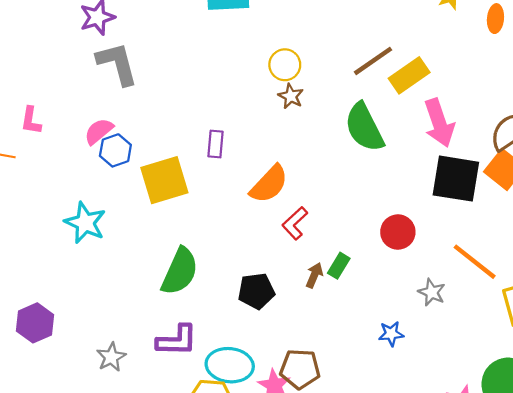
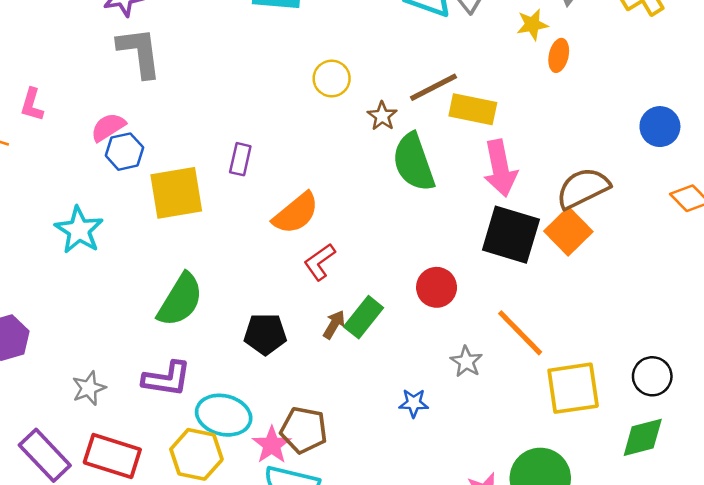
orange ellipse: (495, 19) -> (559, 55), moved
yellow rectangle: (409, 75) -> (473, 109), turned 39
brown star: (291, 96) -> (382, 116), moved
green rectangle: (339, 266) -> (364, 317), size x1.4

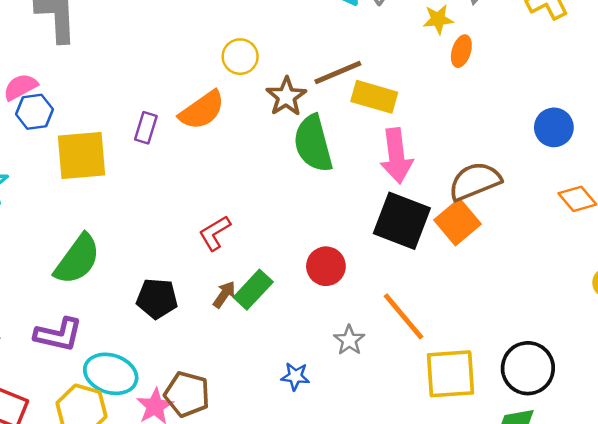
brown star: (382, 116) -> (286, 97), size x1.4
orange semicircle: (296, 213) -> (202, 110), moved
black circle: (652, 376) -> (528, 368), size x1.4

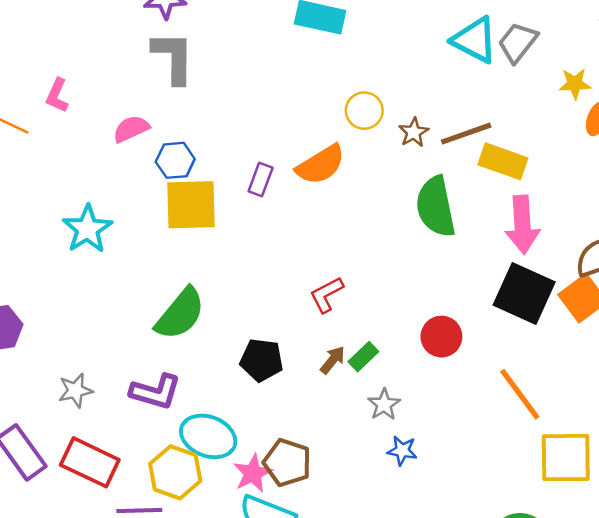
brown star: (286, 97) -> (414, 132), moved, size x0.7
blue hexagon: (34, 112) -> (175, 160), moved
green rectangle: (253, 290) -> (363, 357), size x0.7
gray star: (349, 340) -> (384, 404), moved

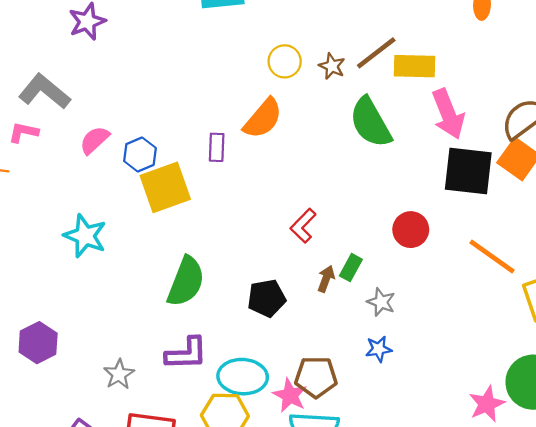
gray L-shape: (173, 57) -> (44, 92), moved, turned -33
pink L-shape: (57, 96) -> (23, 132), turned 96
blue star: (402, 451) -> (379, 349), moved

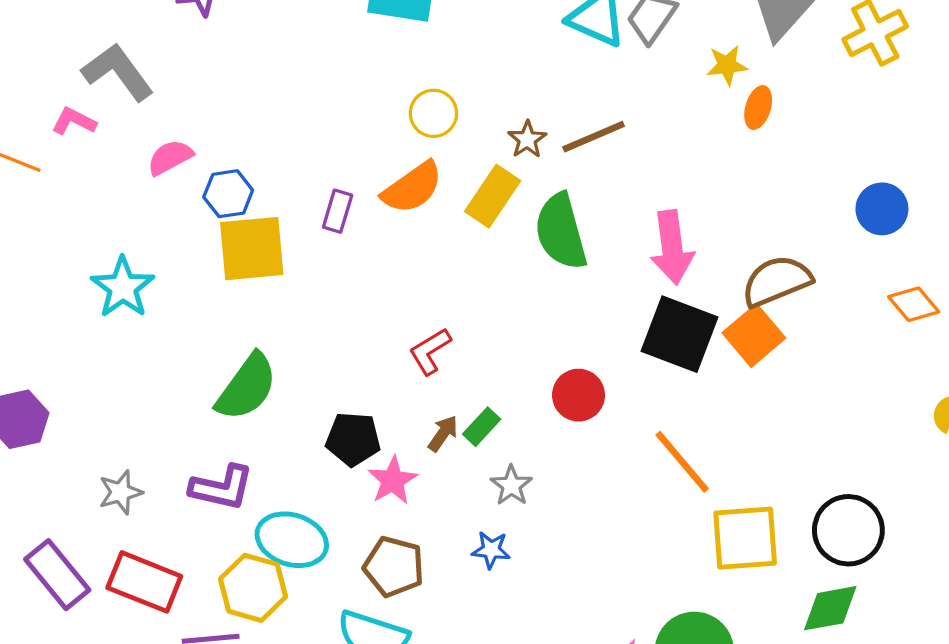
yellow circle: (285, 61) -> (433, 113), moved
yellow rectangle: (415, 66) -> (493, 196), moved, turned -72
pink star: (290, 395) -> (393, 480), moved

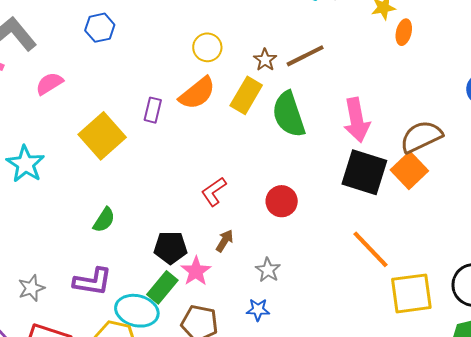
blue hexagon: (228, 194) -> (100, 28), moved
yellow square: (252, 249) -> (102, 136), turned -33
green semicircle: (247, 387) -> (104, 220), size x0.6
red circle: (579, 395) -> (282, 201), moved
green rectangle: (482, 427) -> (162, 287), moved, size x1.4

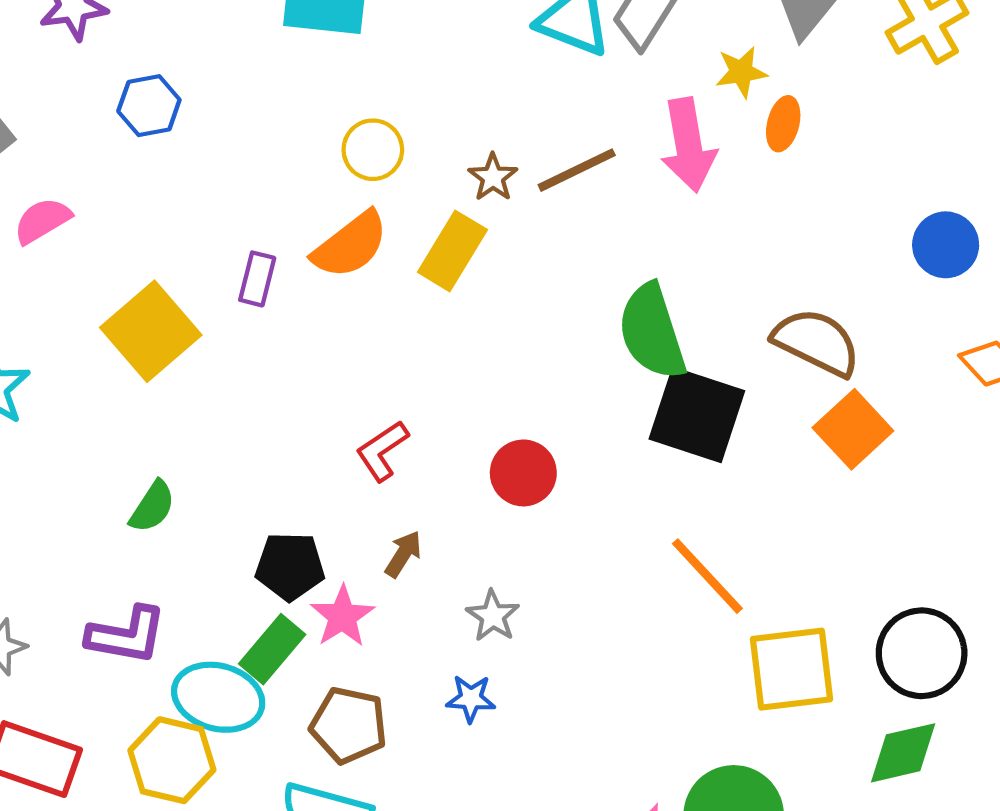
green semicircle: (289, 114) -> (652, 332), moved
pink arrow: (357, 120) -> (688, 145), moved
brown semicircle: (421, 137) -> (817, 342), turned 51
orange square: (409, 170) -> (853, 429), moved

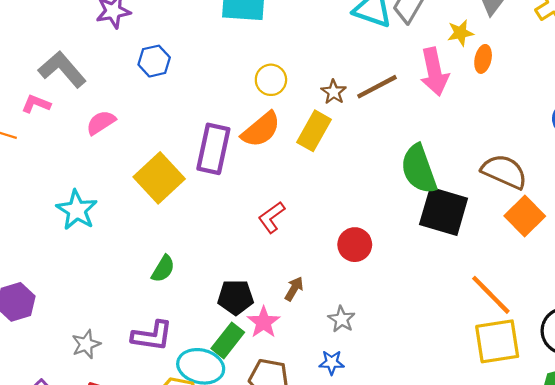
purple rectangle: (257, 279) -> (213, 149), size x1.8
red L-shape: (382, 451) -> (272, 217), moved
orange line: (707, 576) -> (491, 295), moved

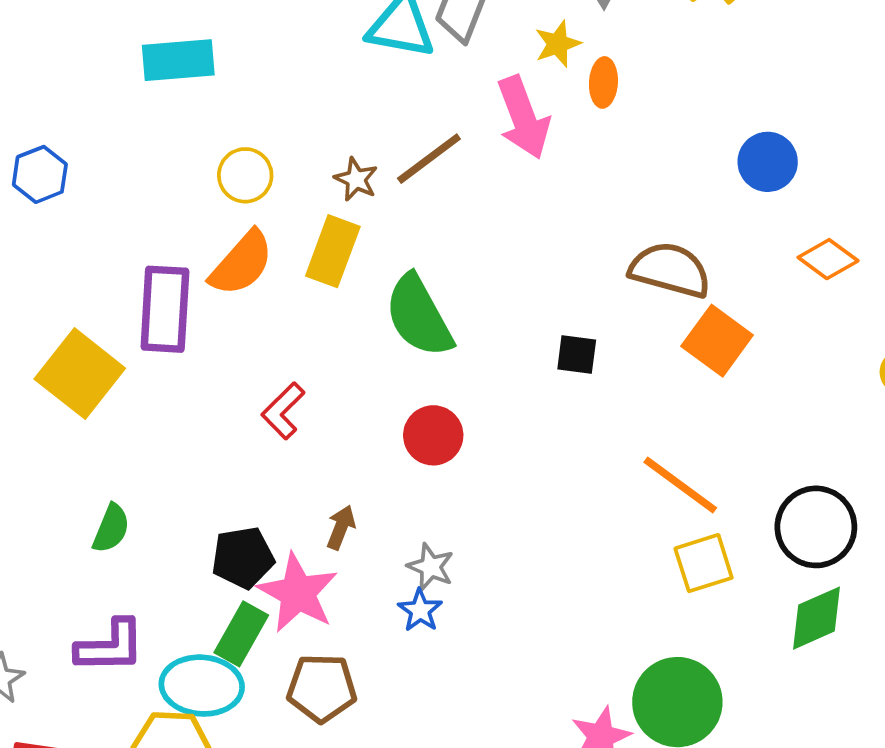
green semicircle: (419, 169) -> (419, 316), moved
black square: (444, 211) -> (577, 355), size x0.5
pink star: (264, 322) -> (298, 593), size x1.4
yellow square: (497, 341) -> (704, 563), size x0.7
blue star: (332, 362) -> (420, 610), moved, turned -30

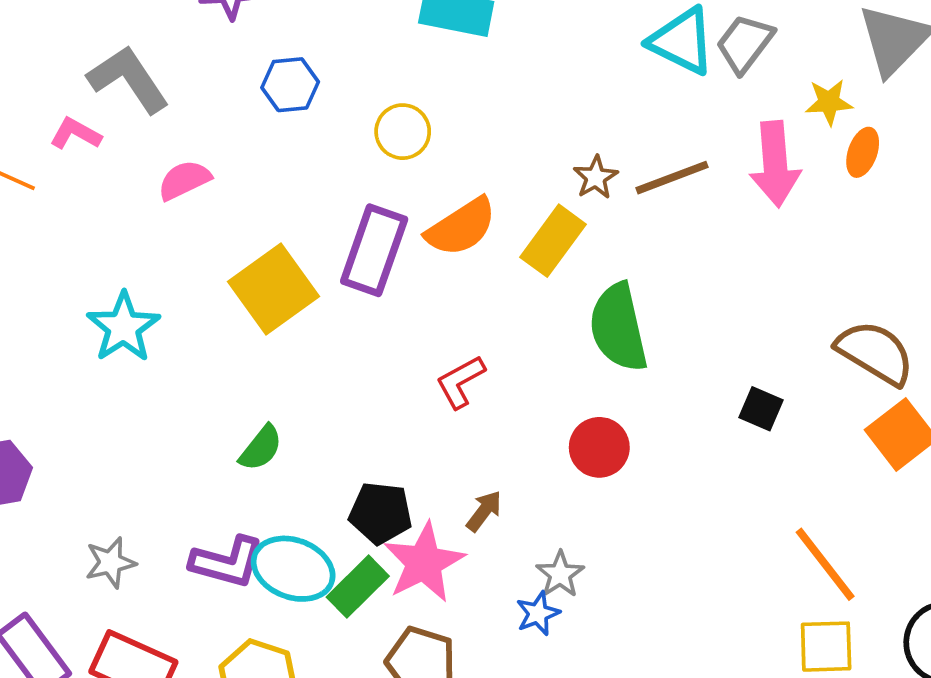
yellow circle: (245, 175) -> (403, 132), moved
cyan ellipse: (202, 686) -> (293, 569), moved

